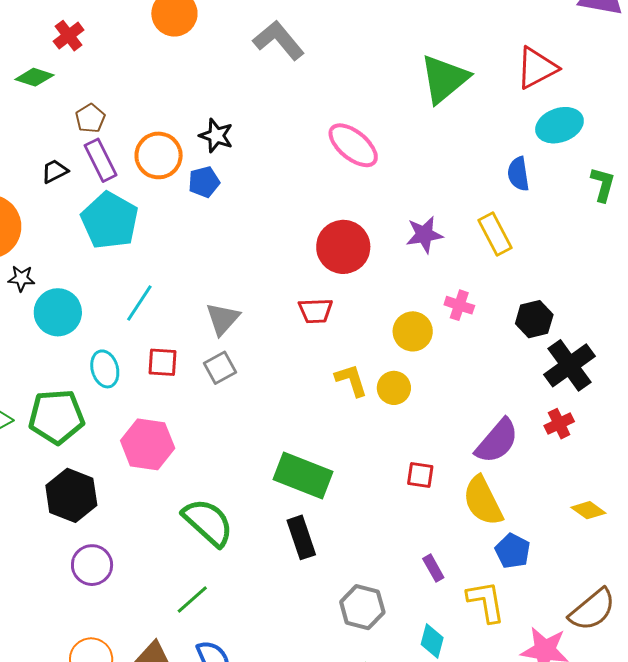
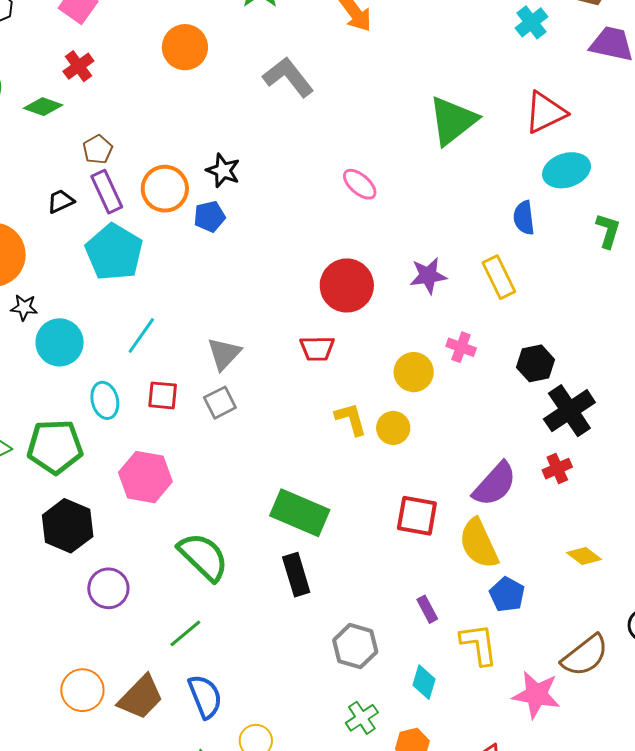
pink ellipse: (353, 145) -> (360, 184), size x0.7
red square: (420, 475) -> (417, 516), size x1.5
purple circle: (92, 565) -> (108, 588), moved

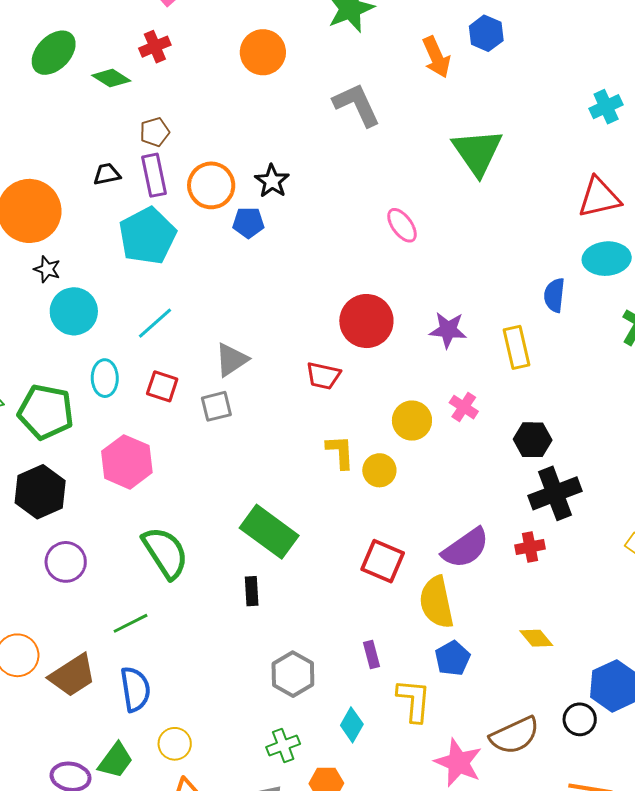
green triangle: (453, 121) -> (477, 152), moved, turned -40
black rectangle: (296, 575) -> (252, 591), size x0.7

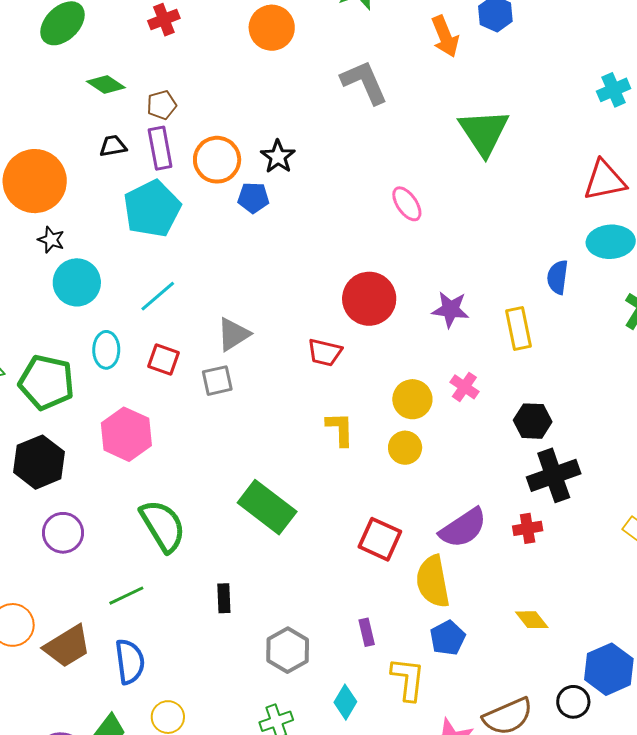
green diamond: (111, 78) -> (106, 85), moved
yellow circle: (379, 470) -> (405, 448), moved
black rectangle: (252, 591) -> (224, 598), moved

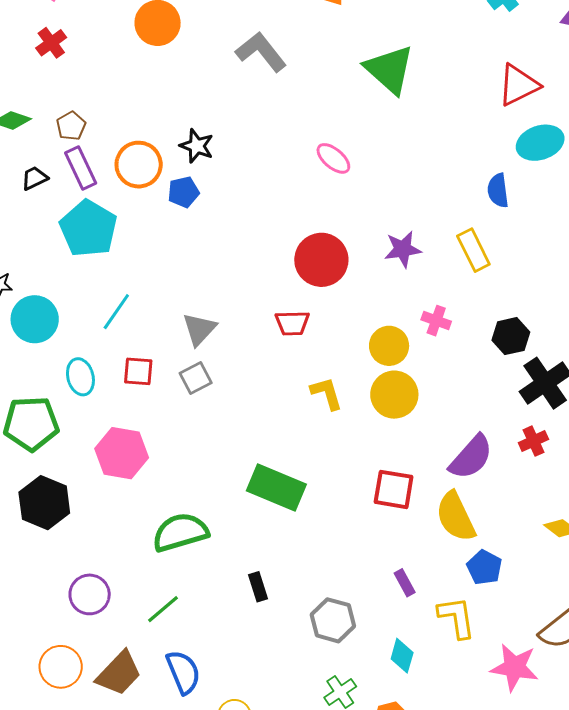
yellow circle: (405, 448) -> (394, 395), size x1.4
green semicircle: (163, 526) -> (180, 532), turned -60
purple circle: (63, 533) -> (90, 594), moved

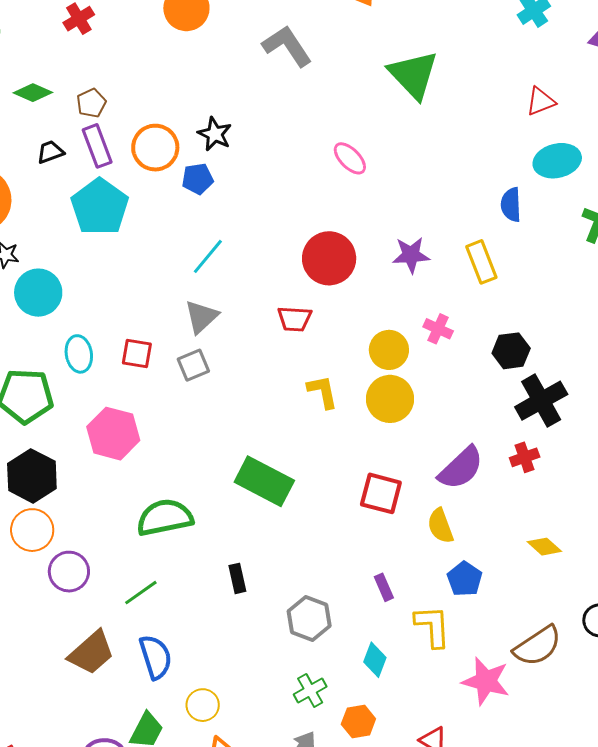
red triangle: (519, 85) -> (541, 101), size x0.7
cyan line: (116, 312) -> (208, 256), moved
yellow semicircle: (456, 517) -> (440, 526), size x0.7
orange circle: (61, 667) -> (32, 530), moved

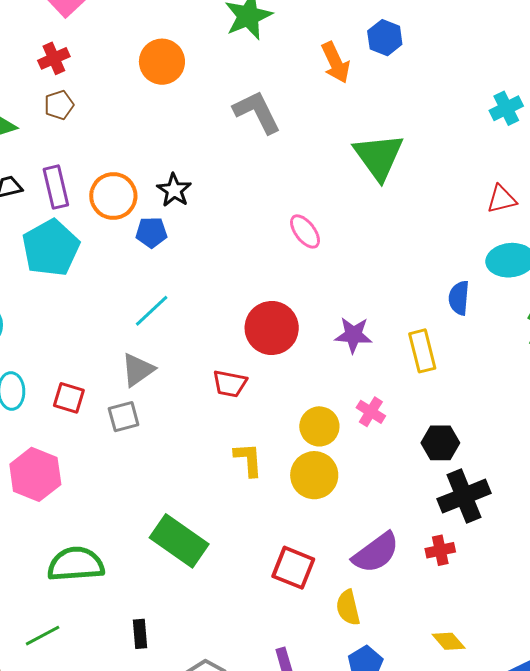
brown pentagon: (91, 103) -> (59, 105), moved

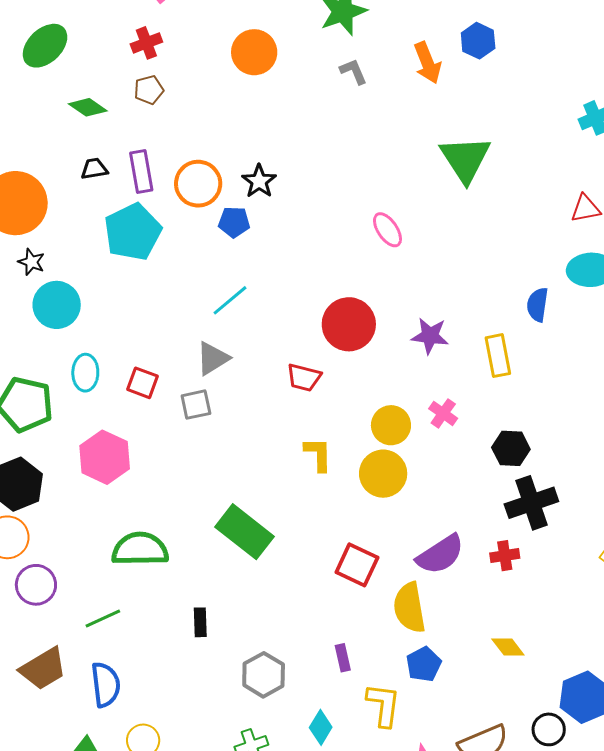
gray L-shape: (257, 112) -> (353, 71), moved, size x0.6
yellow semicircle: (348, 608) -> (409, 608), size x1.4

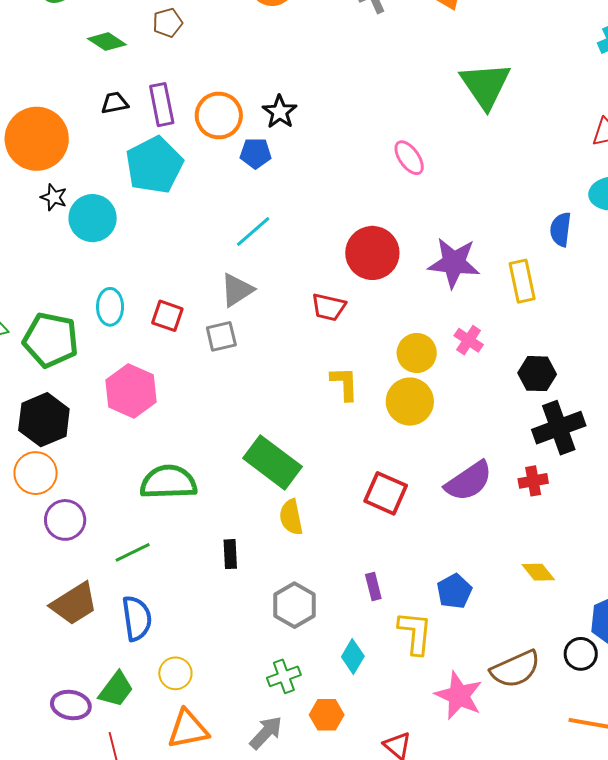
cyan circle: (57, 305) -> (93, 218), moved
purple star: (430, 336) -> (454, 263), size x1.4
yellow semicircle: (409, 608) -> (291, 517), moved, size x0.7

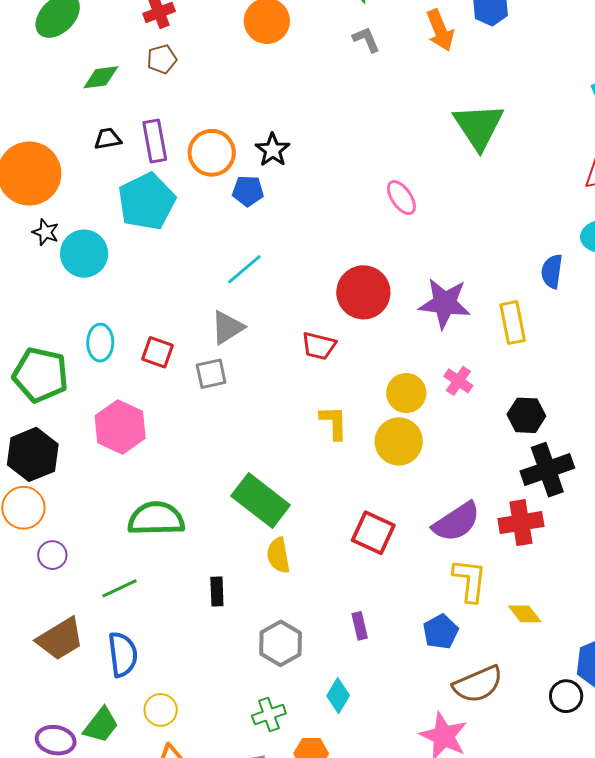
green diamond: (107, 42) -> (101, 77), turned -42
red cross: (533, 481) -> (521, 523), size x1.5
purple circle: (65, 520) -> (52, 555), size x0.7
yellow L-shape: (415, 633) -> (470, 580), moved
brown semicircle: (515, 669) -> (478, 684), moved

